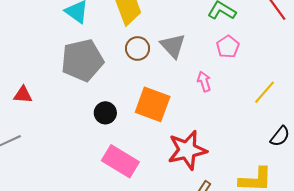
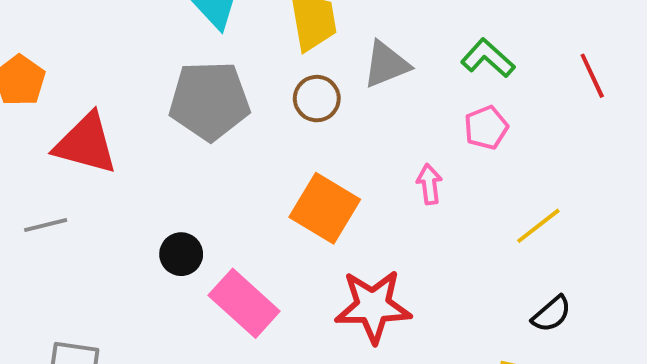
gray triangle: (173, 46) -> (386, 65), moved, turned 40
red triangle: (23, 95) -> (86, 144), size x1.8
black circle: (105, 113) -> (181, 254), moved

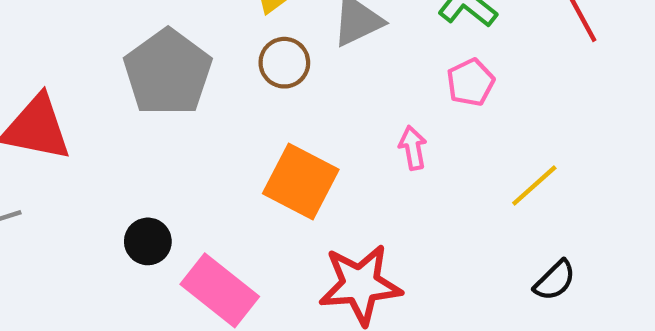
gray pentagon: (209, 101) -> (168, 73), turned -30

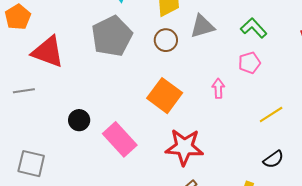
black circle: (148, 241) -> (79, 120), moved

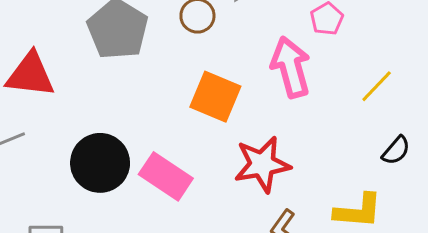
pink arrow: (218, 88) -> (291, 67), size x2.0
black circle: (79, 120) -> (100, 163), size x1.8

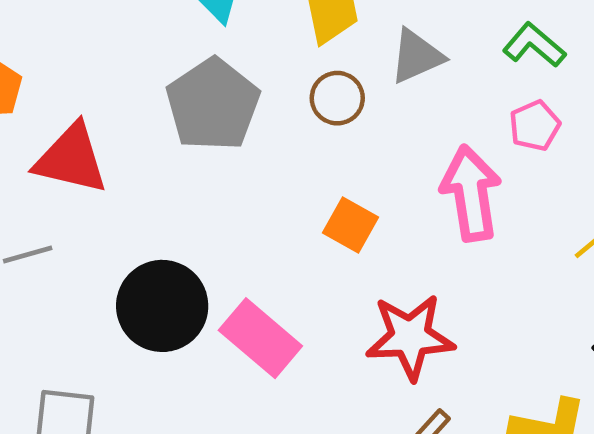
orange square: (215, 97) -> (350, 225), size x0.7

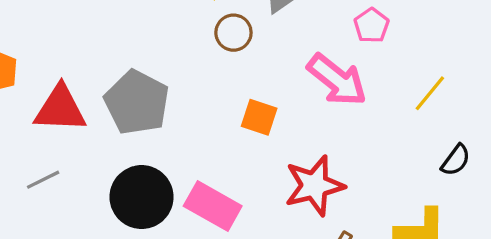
gray pentagon: (213, 105) -> (137, 102), moved
pink arrow: (471, 193) -> (337, 80), turned 148

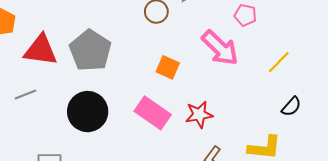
pink pentagon: (371, 25) -> (245, 15), turned -30
red star: (314, 186) -> (199, 114), size x0.7
pink rectangle: (213, 206) -> (153, 113), moved

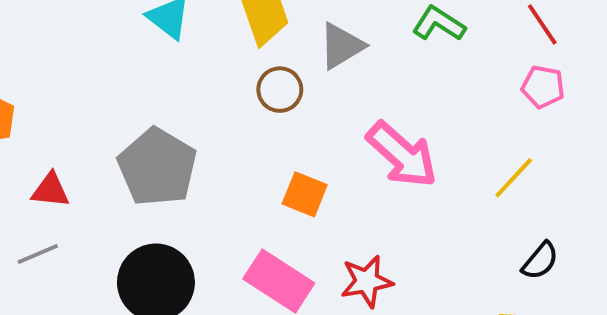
pink pentagon: (245, 15) -> (543, 87), moved
red triangle: (41, 50) -> (50, 190), moved, size x0.6

